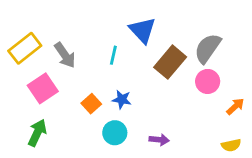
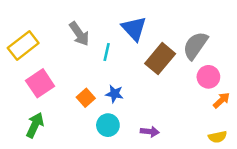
gray arrow: (65, 55) -> (79, 34), moved
pink circle: (208, 81) -> (208, 77), moved

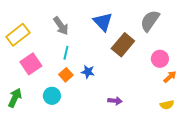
gray semicircle: (195, 46) -> (150, 21), moved
cyan line: (107, 52) -> (66, 53), moved
green arrow: (35, 125) -> (15, 98), moved
cyan circle: (108, 125) -> (52, 96), moved

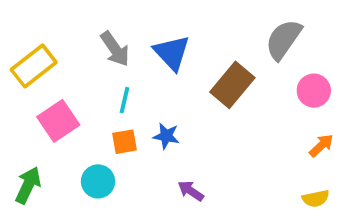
blue triangle: (103, 22) -> (172, 53), moved
pink circle: (160, 59) -> (314, 91), moved
orange square: (66, 75) -> (125, 142), turned 32
purple arrow: (115, 101) -> (191, 191), moved, turned -152

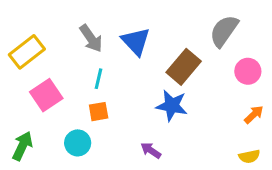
blue star: (166, 136) -> (172, 106), moved, size x1.5

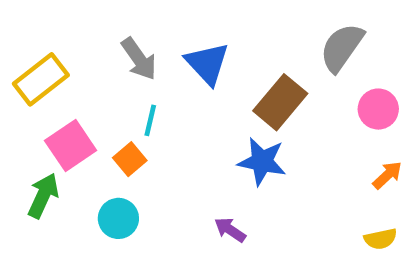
orange square: (99, 112) -> (130, 159), moved, turned -30
green arrow: (22, 146) -> (43, 196), moved

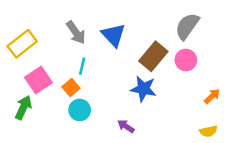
pink circle: (378, 109) -> (186, 60), moved
cyan circle: (118, 218) -> (80, 110), moved

